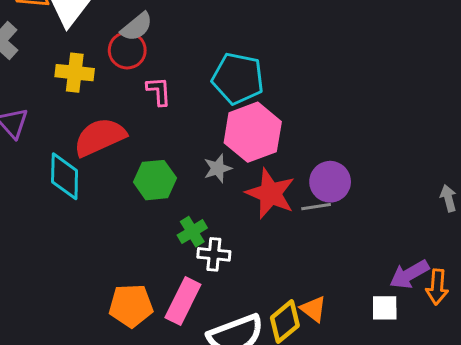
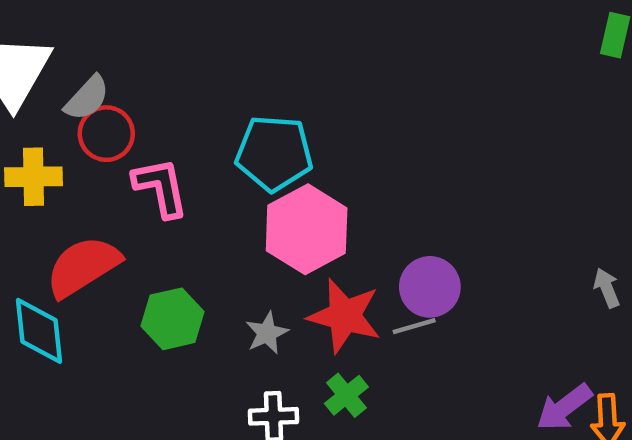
gray semicircle: (137, 27) -> (87, 98), moved
pink L-shape: (159, 91) -> (161, 187), size x1.4
gray star: (218, 168) -> (267, 333), moved
green cross: (192, 232) -> (346, 395), moved

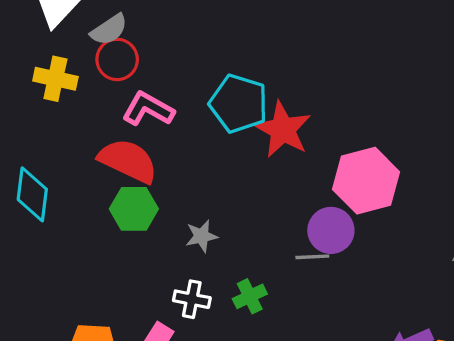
pink L-shape: (161, 187) -> (148, 109), turned -63
pink hexagon: (307, 229) -> (366, 181), moved
red semicircle: (83, 267) -> (128, 161), moved, turned 44
red star: (345, 316) -> (283, 129), moved

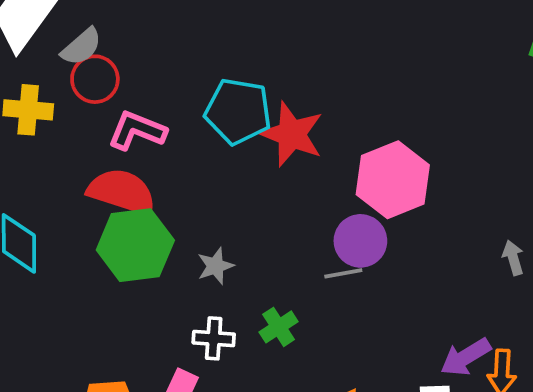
green hexagon: (134, 209) -> (135, 245), size x1.4

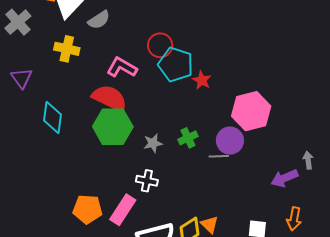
red circle: (95, 79) -> (160, 45), moved
red star: (292, 134) -> (202, 80), size x0.6
green cross: (279, 327) -> (188, 138), moved
purple arrow: (466, 357) -> (284, 178), moved

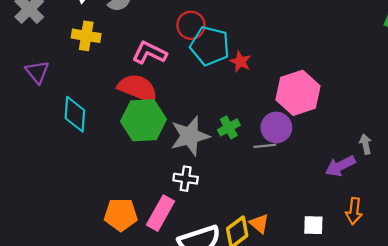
gray star: (153, 143) -> (190, 136), size x1.8

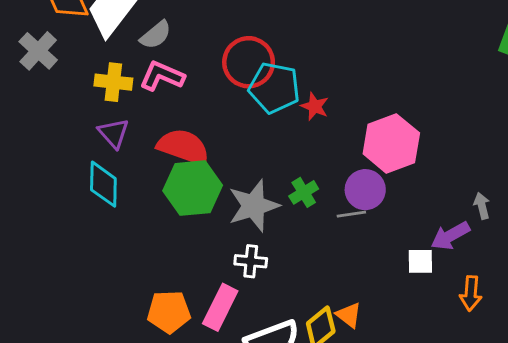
red circle: (191, 25) -> (249, 62), size x1.4
pink L-shape: (149, 53) -> (162, 76), moved
purple triangle: (37, 72) -> (114, 133), moved
white square: (313, 225) -> (420, 261), moved

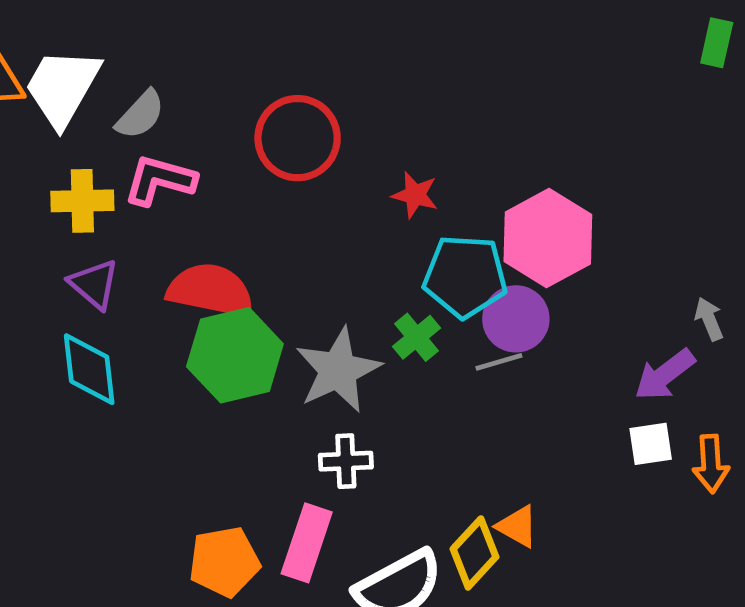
cyan pentagon: (274, 88) -> (465, 276), moved
white square: (420, 261) -> (651, 444), moved

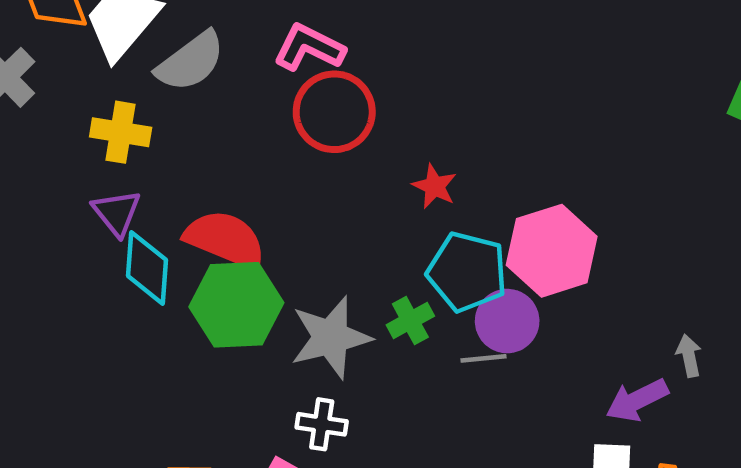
gray semicircle: (140, 115) -> (191, 62), size x1.4
pink L-shape: (160, 180) -> (309, 48), moved
cyan diamond: (89, 369) -> (147, 268), moved

